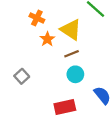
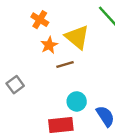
brown line: (72, 54) -> (65, 65), moved
cyan circle: (75, 74) -> (77, 101), moved

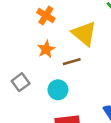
orange star: (49, 45) -> (46, 49), moved
cyan circle: (77, 101) -> (58, 90), moved

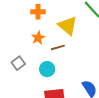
orange cross: (46, 15) -> (38, 12), turned -32

